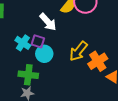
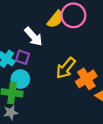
cyan circle: (44, 54) -> (20, 79), moved

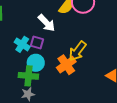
orange cross: (86, 79) -> (66, 65), moved

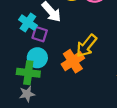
cyan cross: (22, 44) -> (28, 22), moved

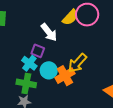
cyan cross: (28, 22) -> (29, 63), moved
cyan circle: (37, 58) -> (49, 70), moved

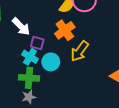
white arrow: (49, 32) -> (21, 27), moved
orange cross: (65, 76) -> (65, 30), moved

